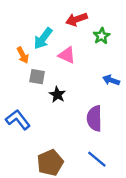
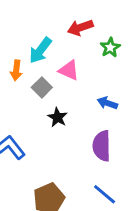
orange arrow: (23, 55) -> (16, 70), turned 35
gray square: (37, 77) -> (42, 87), moved, turned 35
blue arrow: (111, 80) -> (107, 103), moved

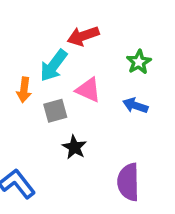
red arrow: (80, 28) -> (83, 36), moved
gray square: (42, 87) -> (55, 111), turned 30
blue arrow: (107, 103) -> (135, 106), moved

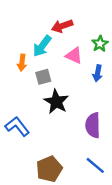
pink triangle: (88, 90) -> (74, 56), moved
blue arrow: (135, 106) -> (98, 73), turned -98
black star: (74, 147) -> (56, 102), size x1.5

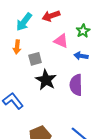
cyan arrow: (42, 46) -> (24, 22), moved
blue arrow: (98, 73) -> (81, 56), turned 88
purple semicircle: (93, 125) -> (76, 85), moved

